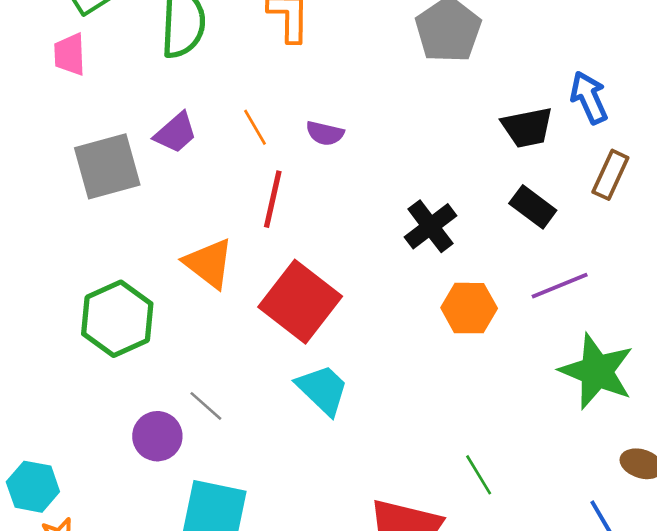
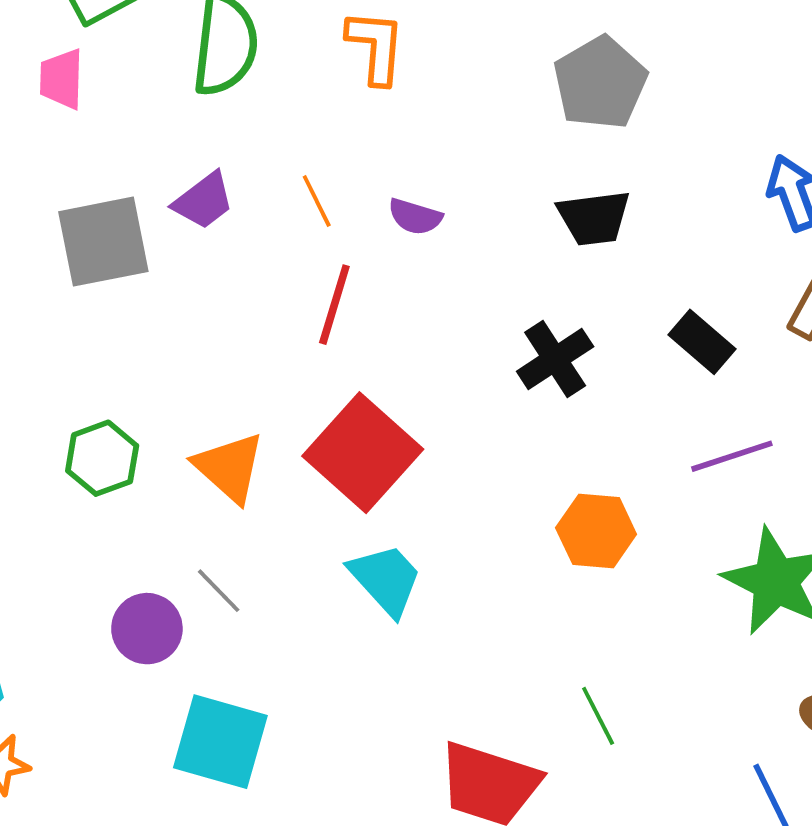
black trapezoid: (527, 127) -> (594, 218), moved
orange triangle: (209, 263) -> (229, 467), moved
orange hexagon: (469, 308) -> (596, 531), moved
green hexagon: (117, 319) -> (102, 458), size x0.7

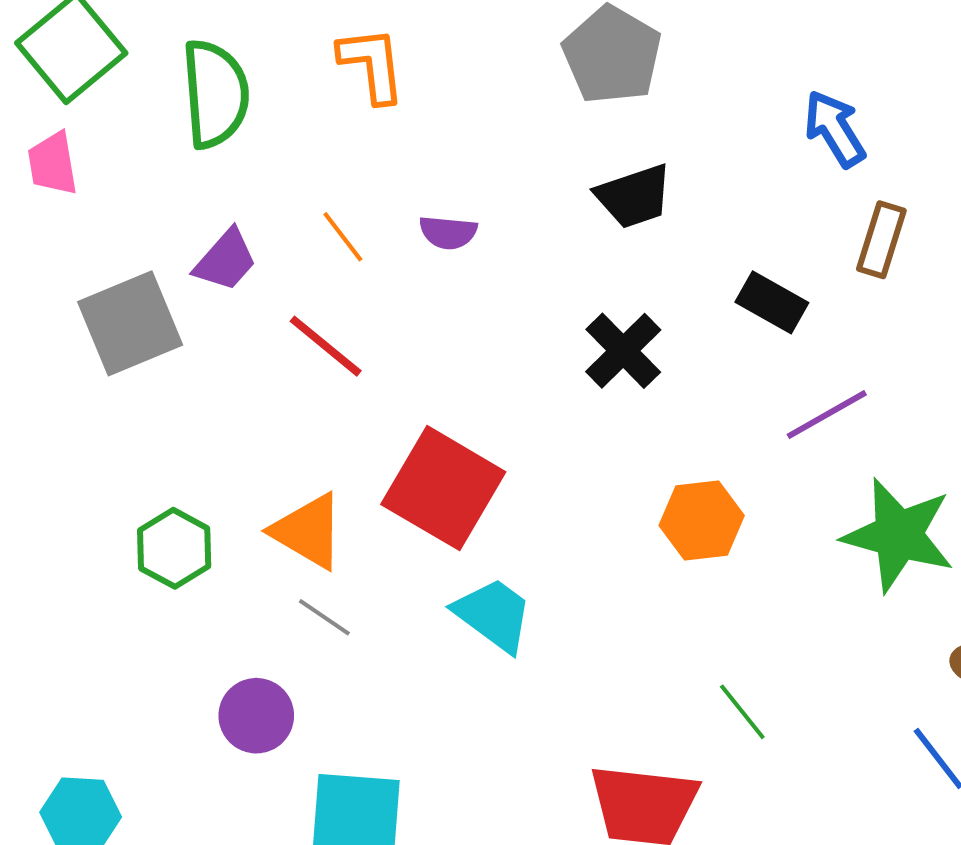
red line: (334, 305) -> (326, 346), moved, turned -56
gray line: (219, 591) -> (324, 617), moved

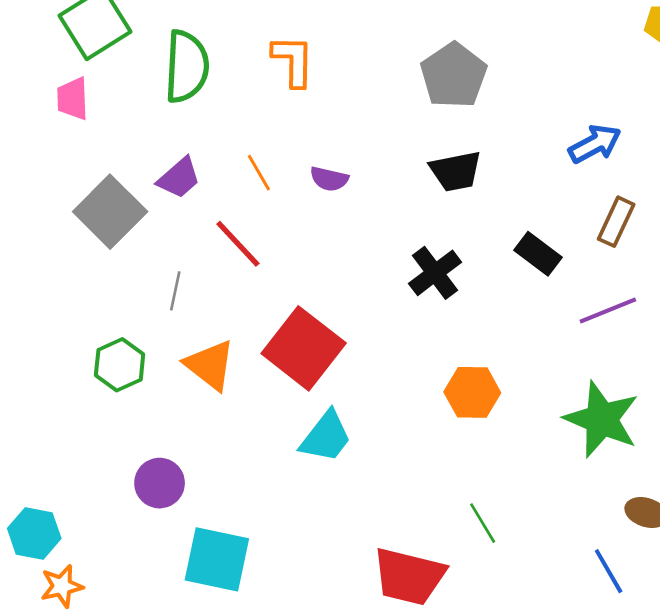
blue arrow: (835, 129) -> (595, 144), turned 86
gray square: (130, 323) -> (110, 212), turned -30
purple line: (827, 415) -> (608, 311), moved
cyan trapezoid: (494, 615) -> (326, 437), turned 84
gray line: (324, 617) -> (175, 291), moved, turned 60

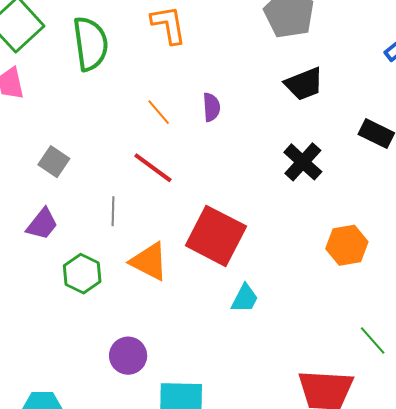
purple trapezoid: (179, 178) -> (42, 224), moved
purple semicircle: (329, 179) -> (211, 107), turned -96
gray square: (110, 212) -> (54, 162), size x0.6
cyan trapezoid: (326, 437) -> (245, 298), size x0.7

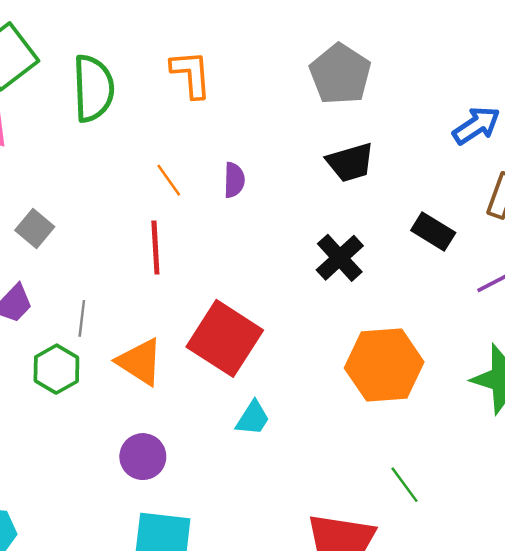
red line: (153, 168) -> (155, 247), turned 45
gray line: (113, 211) -> (82, 318), moved
orange hexagon: (347, 245) -> (384, 365), size x1.5
purple circle: (128, 356) -> (143, 457), moved

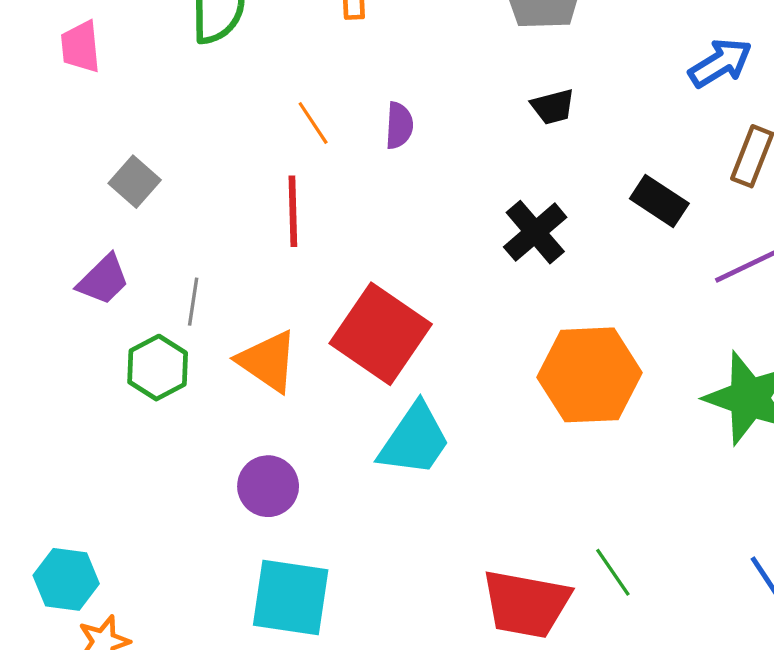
black trapezoid: (350, 162) -> (553, 107), size x0.7
cyan trapezoid: (253, 418) -> (414, 440), size x1.6
green line: (405, 485) -> (613, 572), moved

